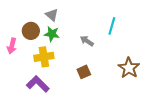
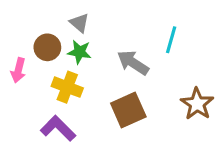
gray arrow: (87, 41) -> (133, 63), size x1.5
yellow cross: (44, 57) -> (67, 87), turned 30
brown square: (84, 72) -> (128, 110), size x1.6

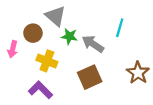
gray triangle: (79, 23) -> (55, 16), size x1.5
green star: (79, 52) -> (69, 36), moved

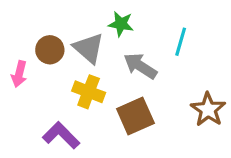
gray triangle: (55, 16) -> (89, 48), moved
green star: (69, 36) -> (121, 24), moved
yellow cross: (47, 61) -> (89, 92), moved

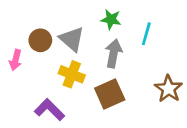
green star: (121, 24) -> (111, 19), moved
gray arrow: (140, 66) -> (114, 53), turned 68

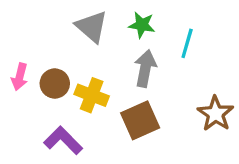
gray triangle: (72, 39) -> (92, 27), moved
brown circle: (40, 40) -> (55, 84), moved

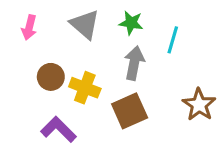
pink arrow: (20, 77) -> (29, 27), moved

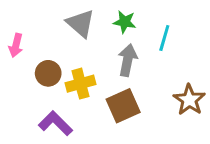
pink arrow: (29, 27) -> (16, 45), moved
yellow cross: (85, 88) -> (81, 84), turned -36

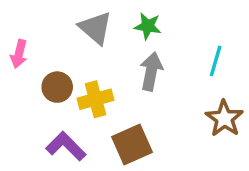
cyan line: (164, 38) -> (216, 61), moved
brown square: (123, 106) -> (132, 145), moved

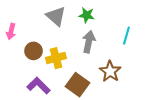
brown star: (224, 118) -> (110, 71), moved
brown square: (132, 145) -> (77, 85), turned -30

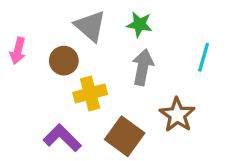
brown circle: (34, 51) -> (64, 61), moved

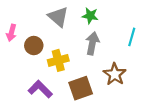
brown circle: (64, 61) -> (34, 46), moved
brown square: (125, 136) -> (81, 88), turned 35

